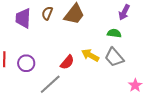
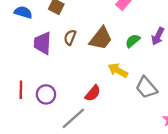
green semicircle: (114, 33) -> (133, 41), moved, turned -48
yellow arrow: (90, 55) -> (118, 70), moved

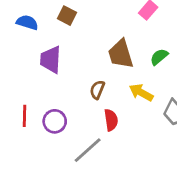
brown semicircle: (70, 37) -> (97, 90), moved
brown trapezoid: (101, 39) -> (121, 54), turned 125
red semicircle: (93, 93) -> (111, 120), turned -48

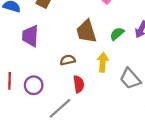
brown semicircle: (97, 90) -> (68, 60), turned 56
yellow arrow: (141, 92) -> (103, 62), turned 66

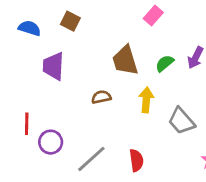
red semicircle: (79, 84) -> (136, 160), moved
purple circle: (34, 85) -> (51, 142), moved

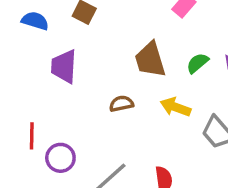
yellow arrow: (146, 100) -> (176, 107), turned -75

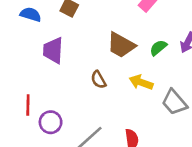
brown trapezoid: (150, 60) -> (121, 45), turned -44
brown semicircle: (121, 104) -> (98, 80), turned -108

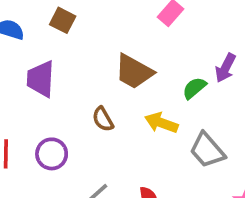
green semicircle: (158, 48) -> (194, 88), moved
purple circle: (51, 122) -> (52, 154), moved

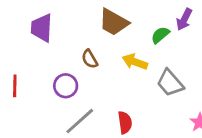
purple circle: (52, 154) -> (66, 86), moved

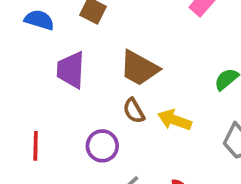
brown trapezoid: (114, 22) -> (139, 68), moved
yellow arrow: (135, 62) -> (175, 120), moved

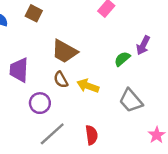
purple trapezoid: (71, 70) -> (19, 70), moved

